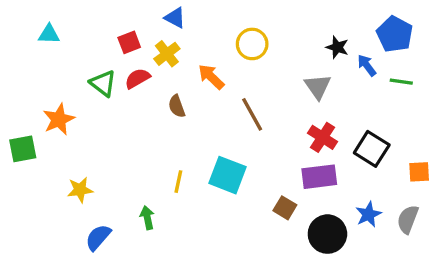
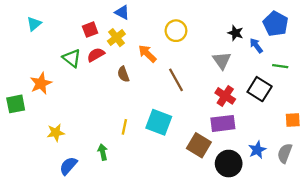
cyan triangle: (49, 34) -> (34, 24), turned -42
green line: (401, 82) -> (280, 66), moved
black square: (372, 149) -> (260, 89), moved
brown square: (285, 208) -> (199, 145), size x1.5

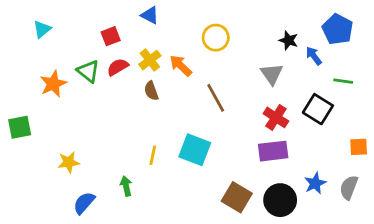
yellow cross: (116, 38) -> (150, 60), moved
orange star: (41, 83) -> (53, 84), moved
brown square: (199, 145) -> (237, 197), moved

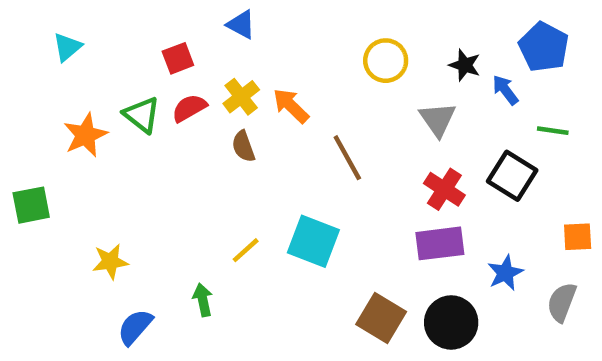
yellow circle: (216, 38) -> (386, 61), moved
yellow line: (153, 155) -> (246, 250), turned 36
blue star: (315, 183) -> (505, 273), moved

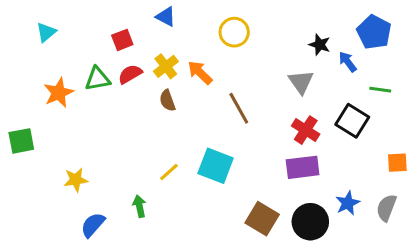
yellow circle: (386, 61) -> (234, 32), moved
green triangle: (142, 115) -> (97, 79), turned -48
blue star: (505, 273) -> (348, 203), moved

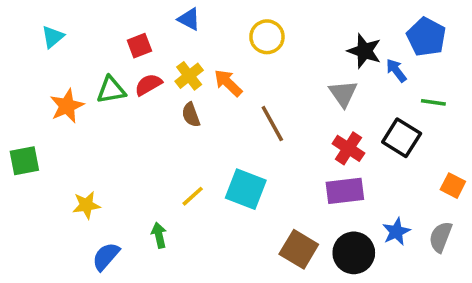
black star: (320, 45) -> (364, 51), size x1.4
orange square: (397, 163) -> (453, 186), turned 30

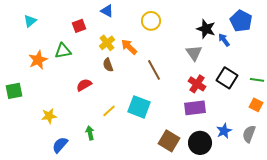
red semicircle: (148, 85) -> (84, 85), moved
green line: (433, 102) -> (257, 80), moved

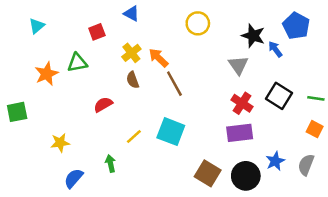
yellow circle: (151, 21) -> (198, 23), moved
brown line: (154, 70) -> (174, 84), moved

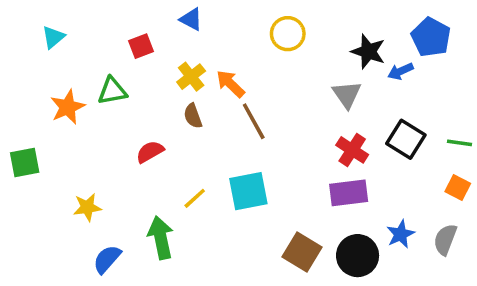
blue arrow: (275, 49) -> (400, 71), turned -77
cyan square: (171, 132) -> (248, 191), turned -32
green arrow: (111, 164) -> (161, 238), size x1.6

